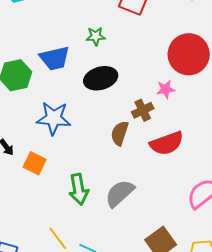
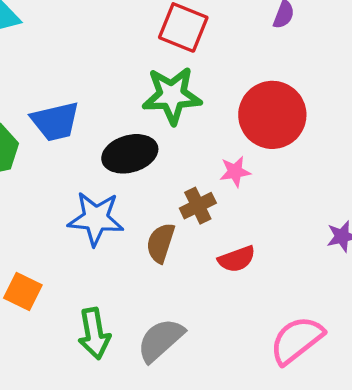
green star: (96, 36) -> (172, 95), moved, size x1.8
blue star: (54, 118) -> (96, 219), moved
red semicircle: (167, 143) -> (237, 259), size x0.7

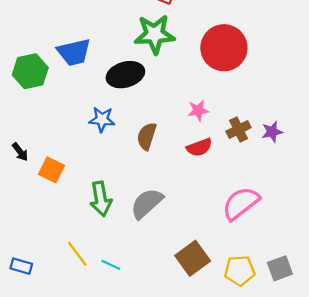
pink star: (235, 172) -> (198, 110), moved
brown cross: (198, 206) -> (238, 129), moved
blue star: (96, 219) -> (102, 119), size x0.7

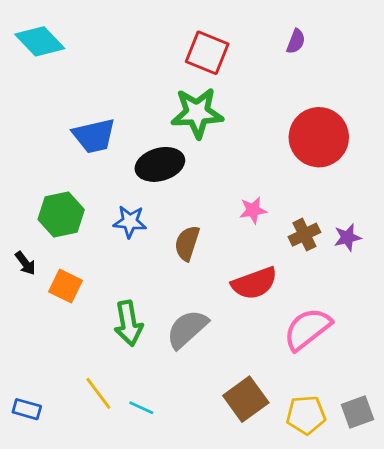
red circle: (224, 48) -> (319, 137), moved
green hexagon: (30, 71) -> (61, 215), moved
red semicircle: (199, 147) -> (254, 283), moved, size x1.4

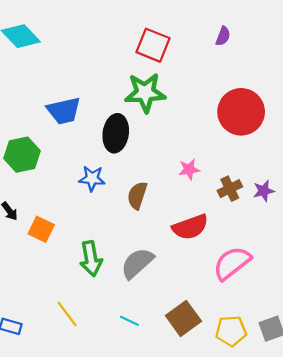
black ellipse: (160, 164) -> (116, 133), turned -66
green hexagon: (61, 215) -> (22, 155), moved
cyan line: (141, 408) -> (129, 321), moved

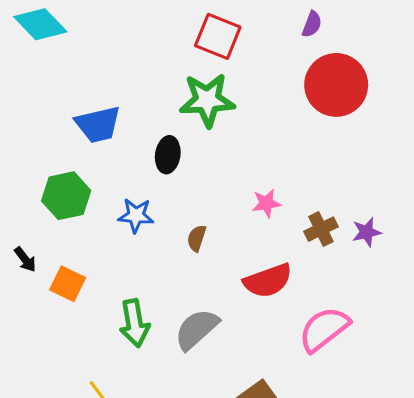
red circle: (241, 112) -> (336, 85), moved
black ellipse: (116, 133) -> (168, 155), size x0.7
green hexagon: (22, 155) -> (66, 196), moved
brown semicircle: (137, 195) -> (197, 238), size x0.7

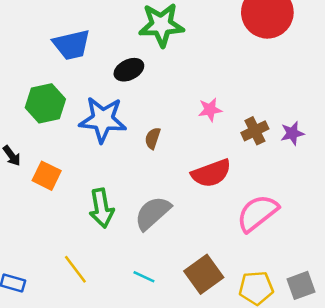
black ellipse: (168, 155) -> (129, 70), turned 56
blue star: (136, 215) -> (103, 120), size x1.6

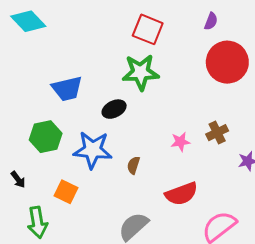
brown cross: (255, 131) -> (217, 133), moved
orange square: (47, 176) -> (66, 192), moved
green arrow: (101, 208) -> (37, 222), moved

